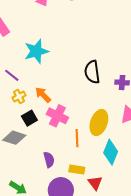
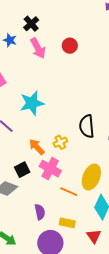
yellow cross: (19, 96) -> (60, 142), moved
orange line: (77, 138) -> (69, 192), turned -66
red triangle: (95, 183) -> (94, 236), moved

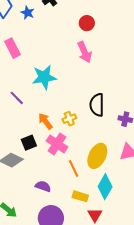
pink arrow: (38, 48) -> (85, 52), moved
orange line: (69, 192) -> (74, 168), turned 36
purple semicircle: (40, 212) -> (43, 186), turned -63
yellow rectangle: (67, 223) -> (80, 196), moved

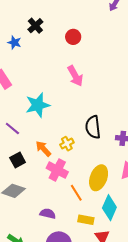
red circle: (87, 23) -> (73, 37), moved
black square: (29, 143) -> (18, 160), moved

